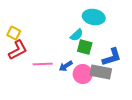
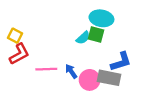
green square: (85, 47) -> (96, 35), moved
blue arrow: (66, 66) -> (71, 71), turned 88

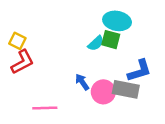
pink line: (46, 69) -> (45, 108), moved

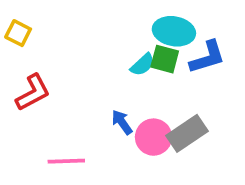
yellow square: (17, 41) -> (18, 33), moved
blue L-shape: (139, 71) -> (207, 57), moved
gray rectangle: (126, 89) -> (187, 133), turned -45

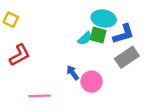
gray rectangle: (187, 133) -> (127, 57), moved

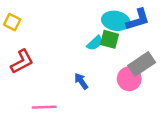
blue L-shape: (124, 34) -> (138, 20), moved
pink circle: (91, 82) -> (129, 79), moved

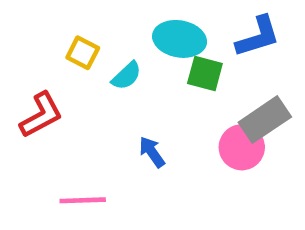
cyan ellipse: (116, 21) -> (180, 39), moved
yellow square: (12, 22) -> (83, 53), moved
cyan semicircle: (95, 43) -> (126, 76), moved

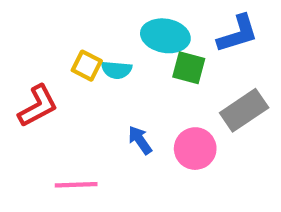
yellow square: (83, 53) -> (87, 66), moved
cyan semicircle: (126, 76) -> (117, 70), turned 48
pink circle: (242, 147) -> (195, 149), moved

